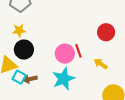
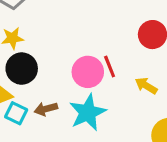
brown arrow: (30, 79) -> (46, 109), moved

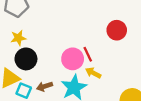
yellow arrow: (146, 86) -> (93, 73), moved

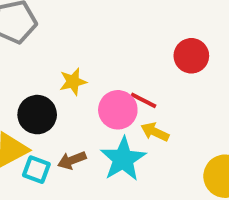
yellow star: (18, 38) -> (73, 82), moved
red line: (88, 54) -> (144, 100), turned -35

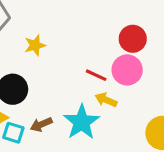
yellow star: (73, 82) -> (35, 45), moved
pink circle: (118, 110) -> (127, 70), moved

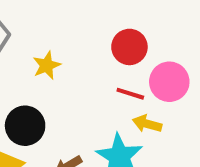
red circle: (133, 39) -> (129, 47), moved

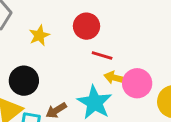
red circle: (129, 47) -> (87, 26), moved
pink circle: (169, 82) -> (137, 83), moved

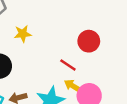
red circle: (87, 26) -> (89, 41), moved

